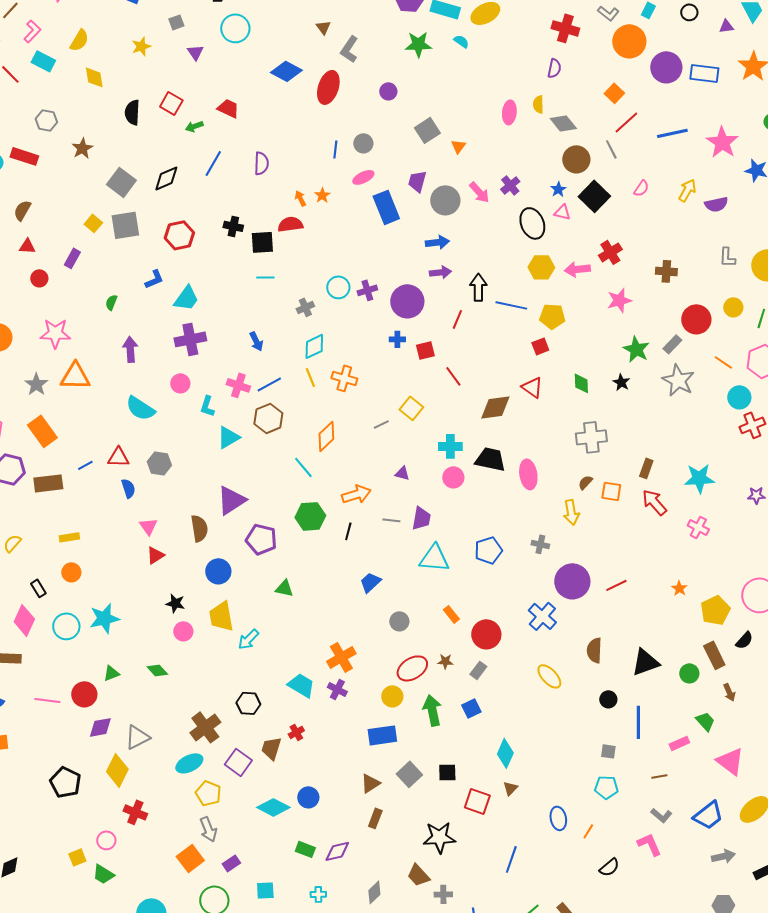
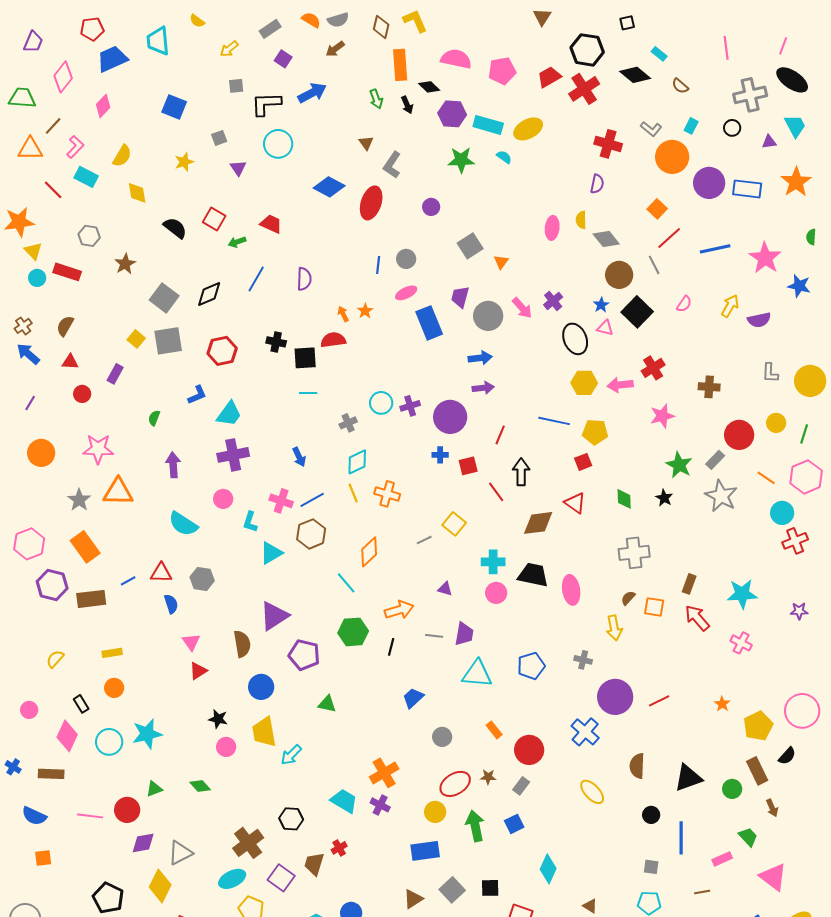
black semicircle: (132, 112) -> (175, 228), turned 125
black arrow: (478, 287) -> (521, 472), moved
brown triangle: (510, 788) -> (590, 906), moved, turned -42

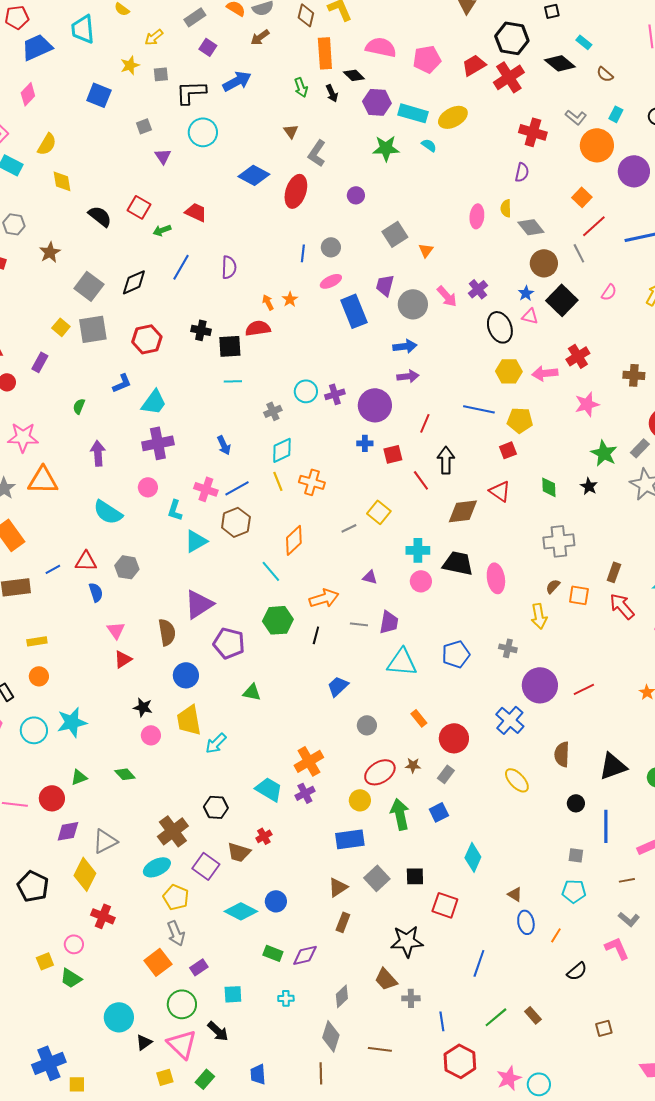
yellow star: (184, 162) -> (130, 65), moved
purple cross: (380, 805) -> (305, 793), turned 36
brown trapezoid: (314, 864) -> (239, 852), turned -90

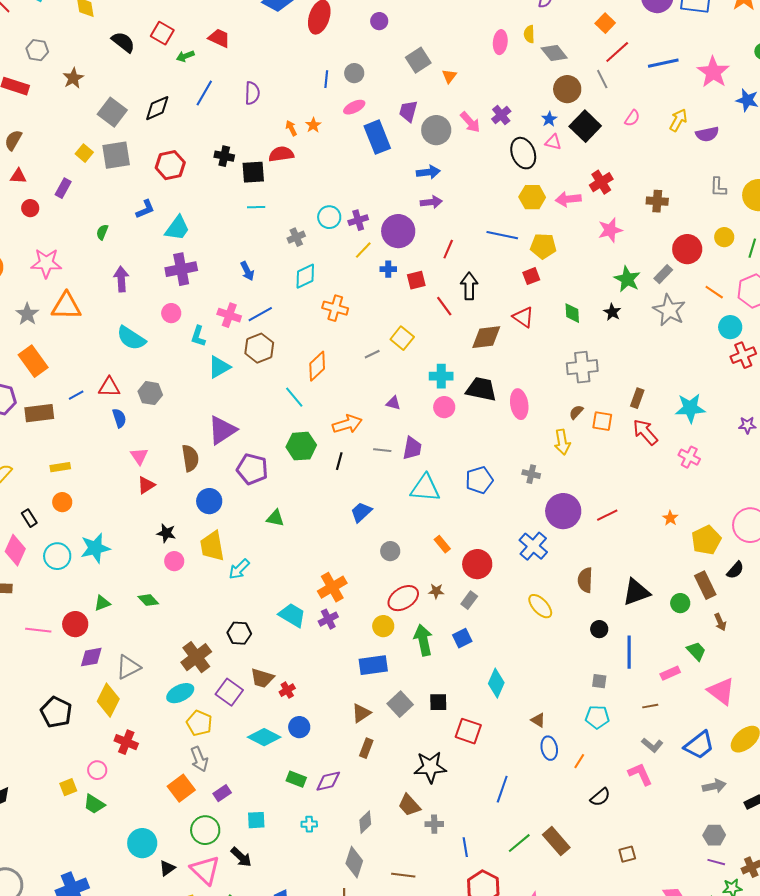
yellow line: (278, 481) -> (363, 250), moved, turned 66
red cross: (264, 836) -> (287, 690), moved
brown rectangle: (533, 1015) -> (556, 841), size x1.6

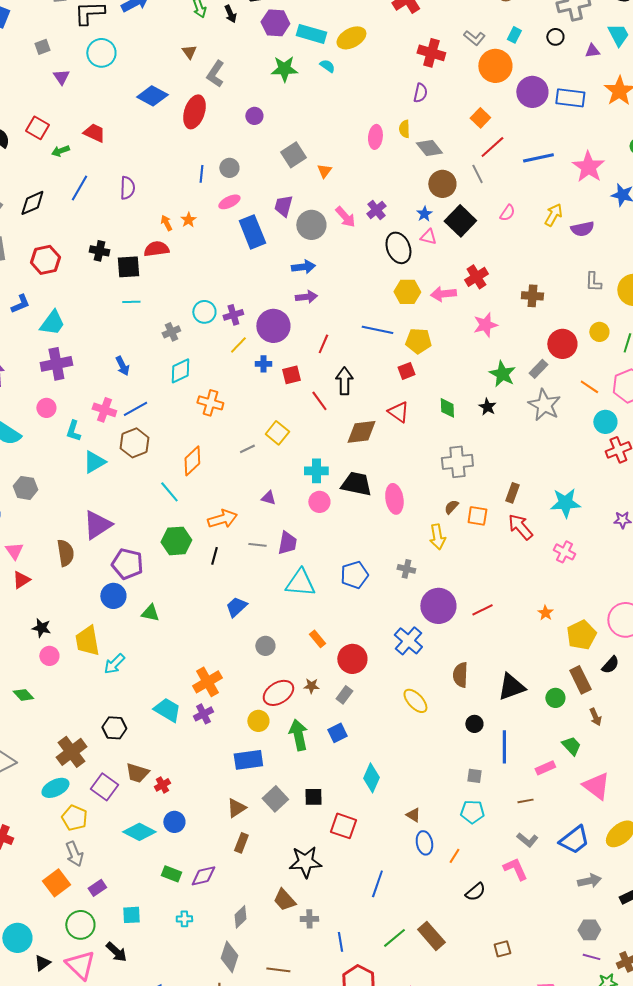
blue circle: (209, 501) -> (113, 596), moved

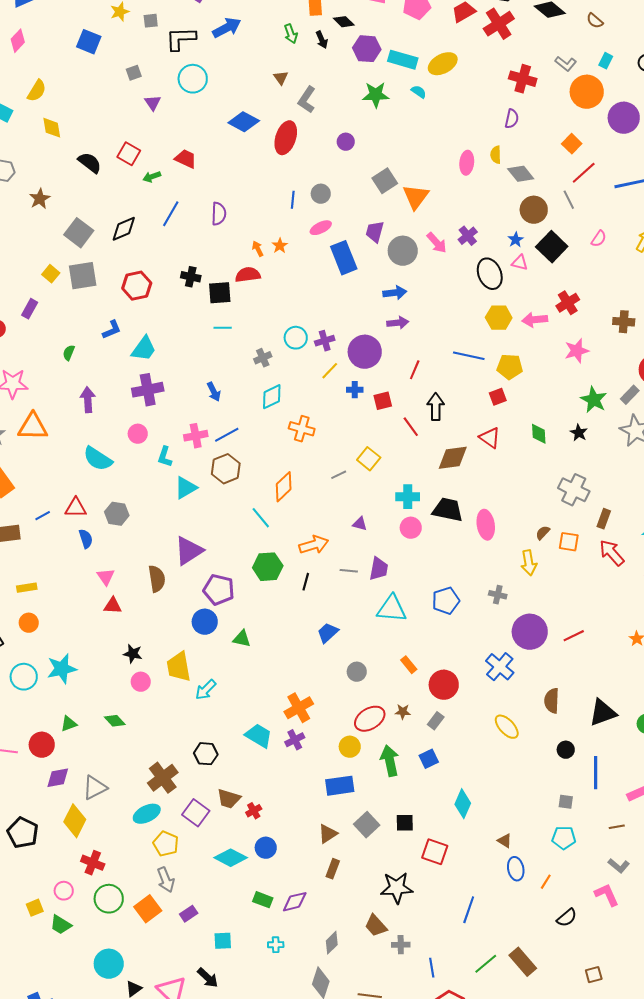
orange triangle: (324, 171) -> (416, 197), size x1.8
pink cross: (104, 410) -> (196, 436), turned -30
gray cross: (457, 462) -> (574, 490), moved, turned 32
red triangle: (21, 580) -> (113, 606), turned 36
green circle: (80, 925) -> (109, 899), moved

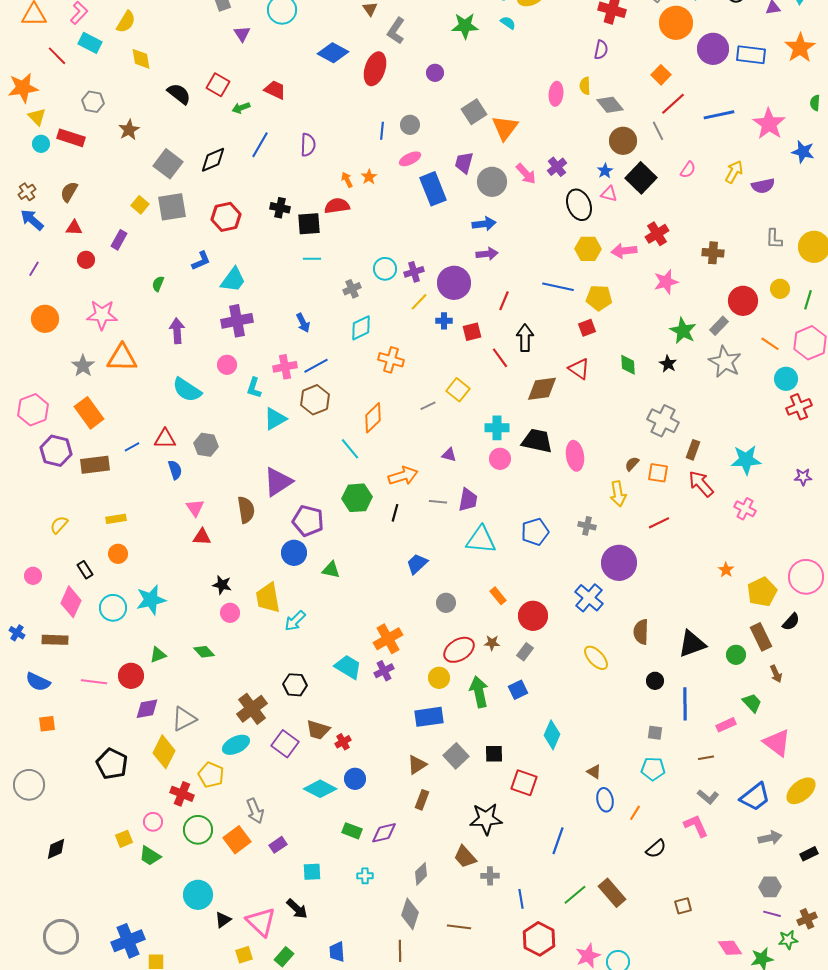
red line: (574, 636) -> (659, 523), moved
yellow pentagon: (166, 844) -> (211, 775), moved

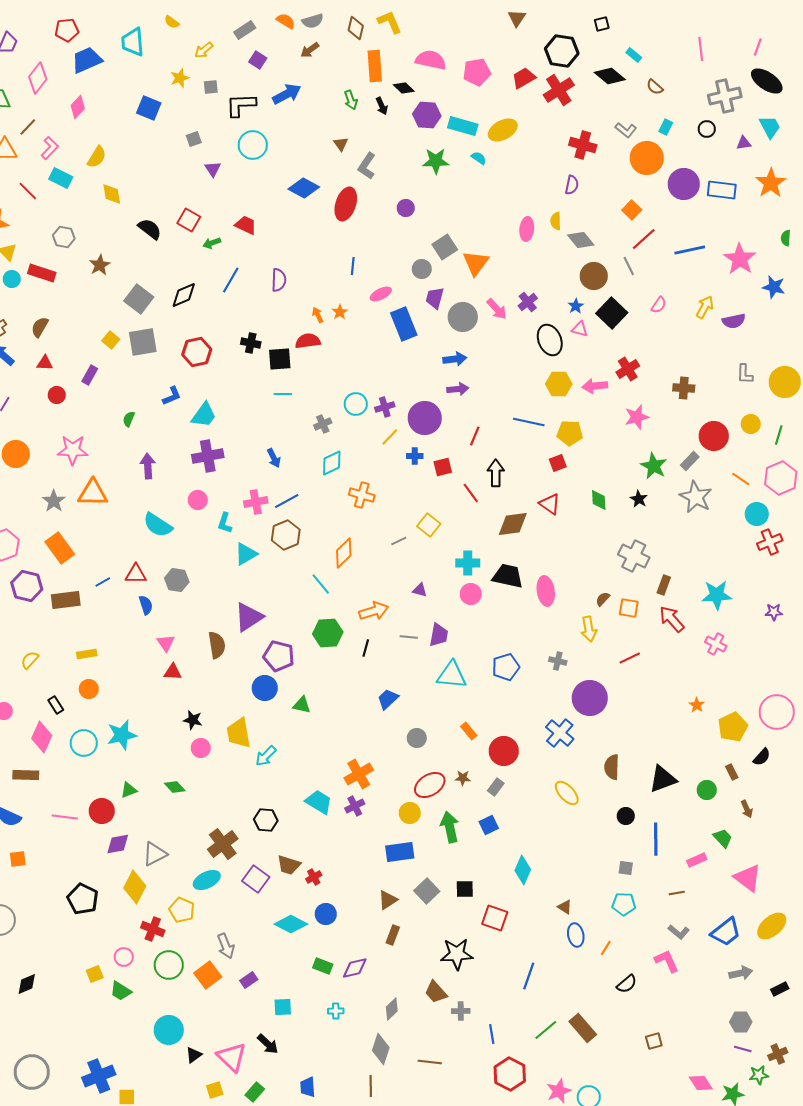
gray circle: (410, 125) -> (422, 269), moved
brown rectangle: (761, 637) -> (732, 772), size x0.6

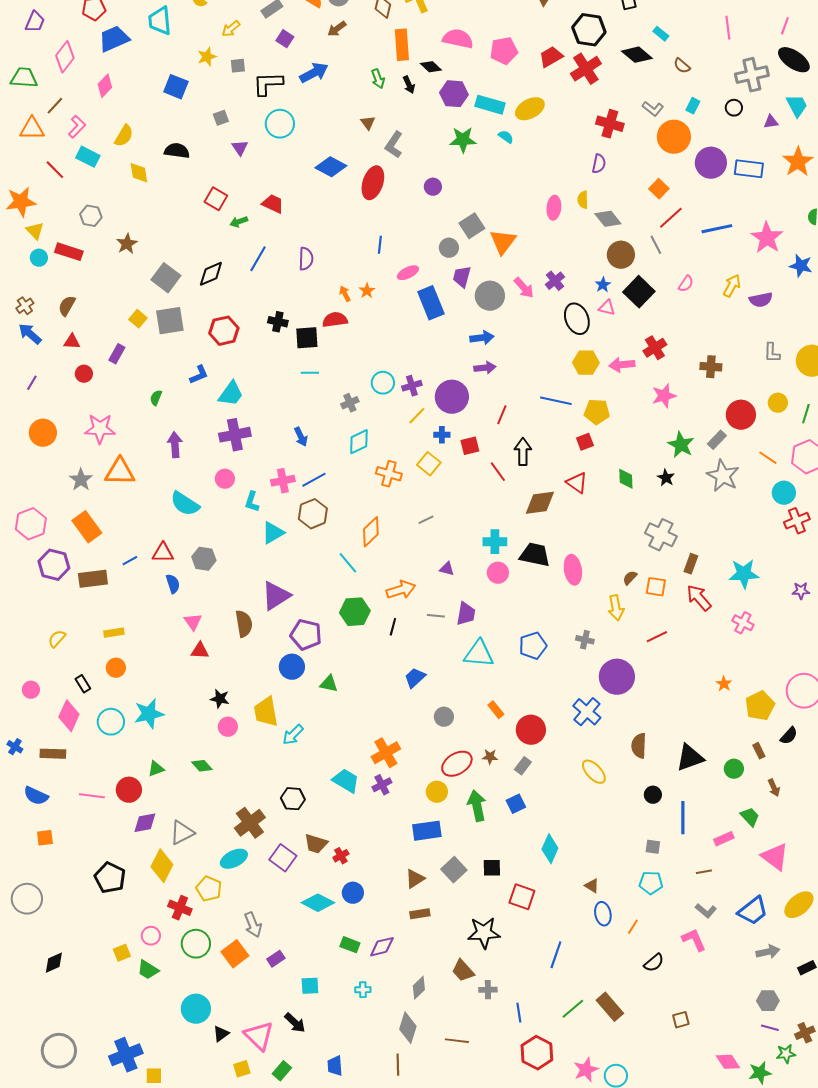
black semicircle: (150, 229) -> (177, 151), moved, turned -30
yellow square: (429, 525) -> (429, 464), moved
brown rectangle: (393, 935) -> (420, 914), turned 60

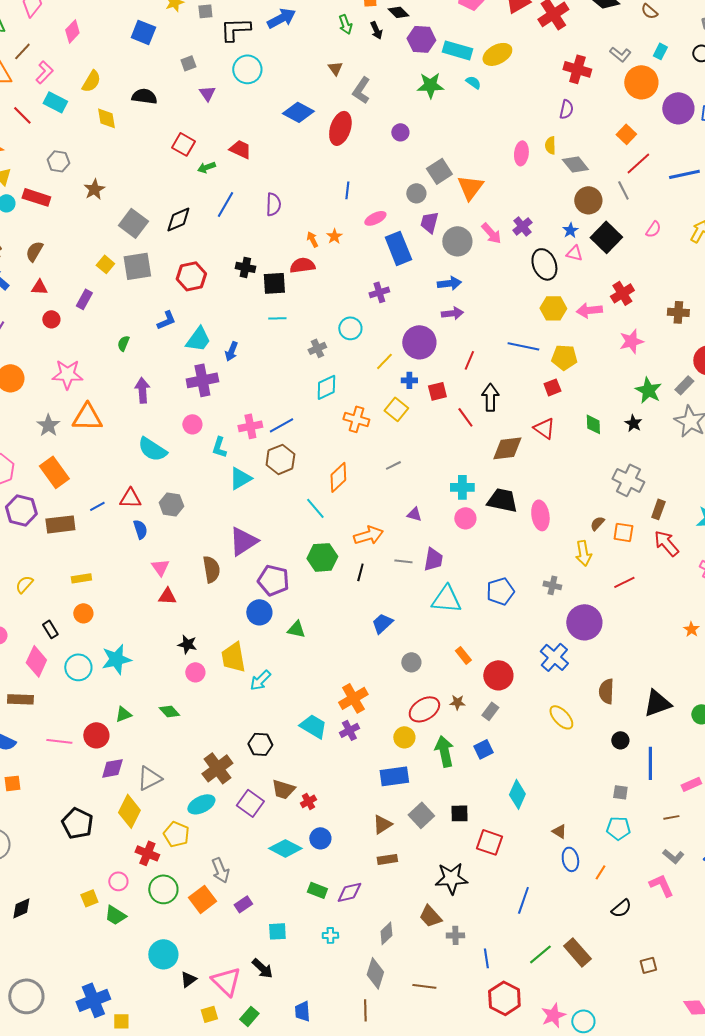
purple cross: (412, 386) -> (379, 292), moved
blue arrow: (301, 437) -> (231, 351), moved, turned 48

